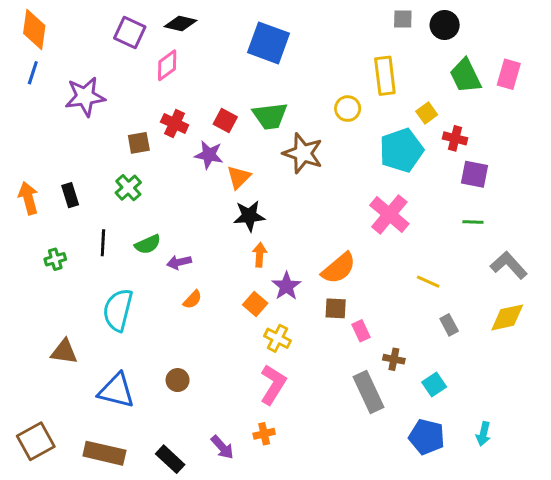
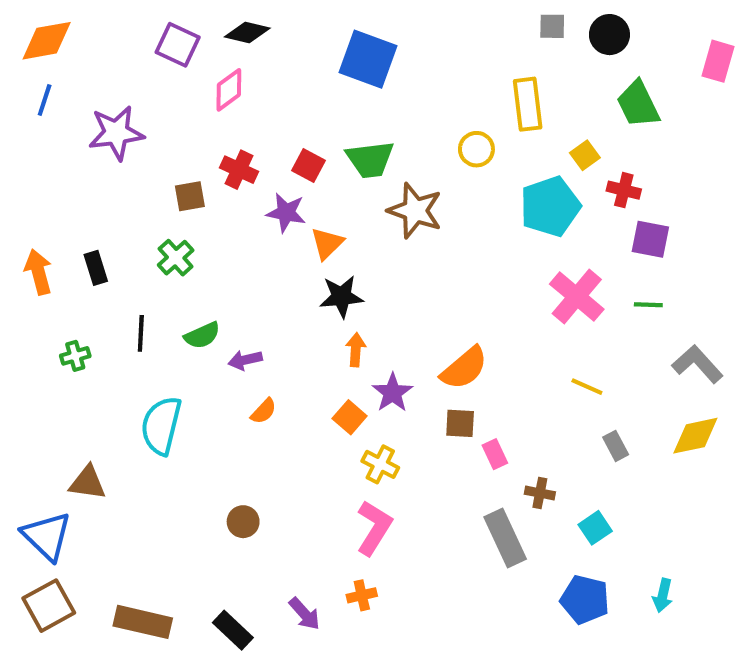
orange diamond: (34, 29) -> (47, 41), turned 72
pink rectangle: (509, 74) -> (718, 61), moved
pink cross: (389, 214) -> (577, 297), moved
blue triangle: (116, 391) -> (47, 536), moved, turned 30

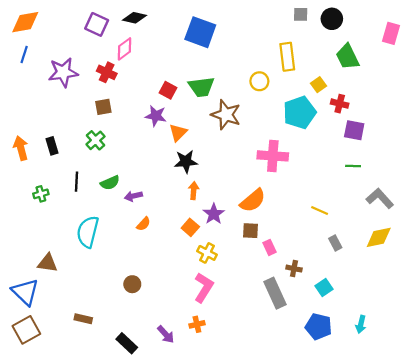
red cross: (239, 170) -> (107, 72), moved
pink cross: (577, 297) -> (273, 156), moved, turned -36
brown rectangle: (143, 622) -> (83, 319), moved, size x0.6

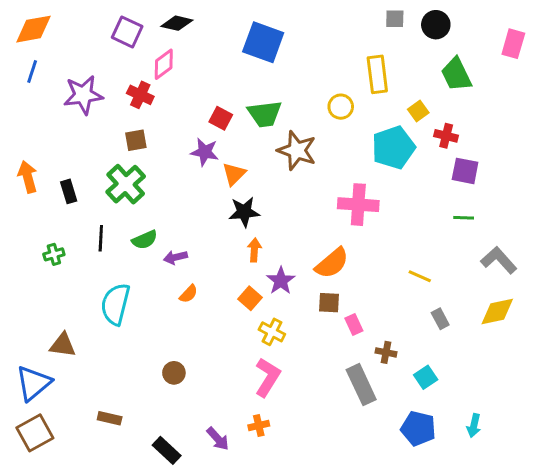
green cross: (96, 140) -> (126, 184), size x1.5
orange arrow: (21, 148) -> (28, 177), moved
blue triangle: (25, 292) -> (33, 383), turned 36

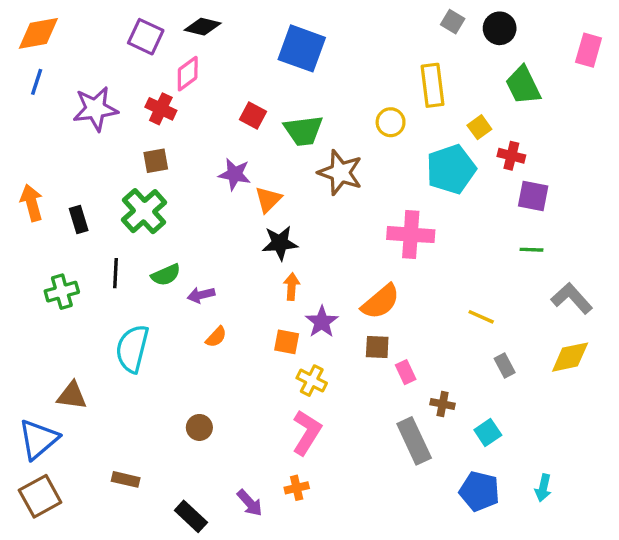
gray square: (395, 19) -> (453, 22), turned 30
red square: (221, 118) -> (253, 116), moved
green cross: (54, 254) -> (62, 292), size x1.4
orange square: (250, 298) -> (287, 342), turned -30

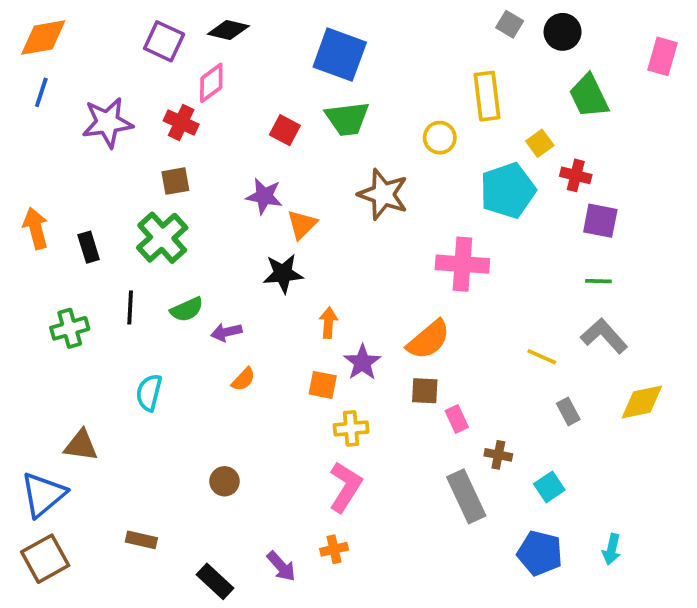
green trapezoid: (303, 131) -> (347, 119), moved
black star: (280, 243) -> (283, 274), moved
gray L-shape: (572, 298) -> (604, 336), moved
cyan semicircle: (132, 349) -> (149, 393), size x0.7
yellow cross: (312, 381) -> (351, 428), turned -32

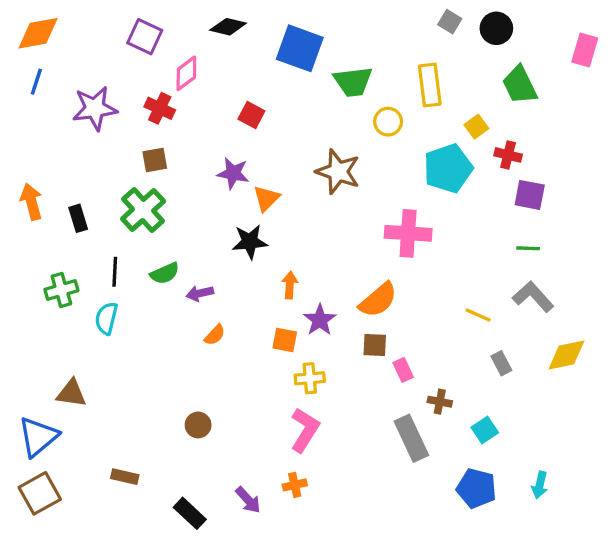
black diamond: (228, 30) -> (228, 27), moved
green trapezoid: (347, 119) -> (353, 82), moved
cyan semicircle: (149, 393) -> (106, 318), moved

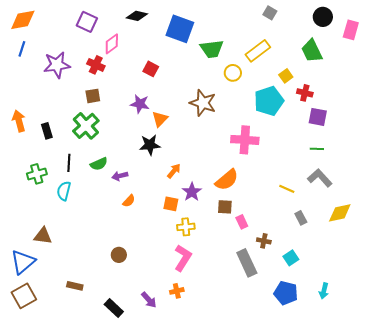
black circle: (496, 28) -> (323, 17), moved
yellow rectangle: (430, 85) -> (258, 51), turned 60
orange arrow: (290, 285) -> (174, 171), turned 35

